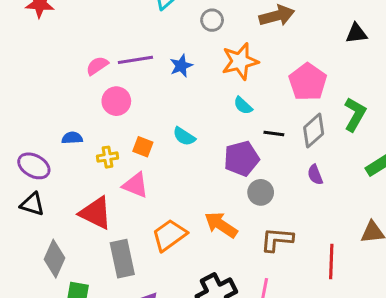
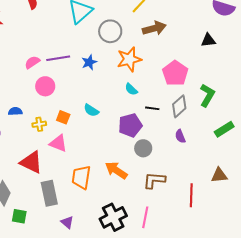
gray circle: (212, 20) -> (110, 31), size x1.5
orange trapezoid: (169, 235) -> (81, 177), turned -45

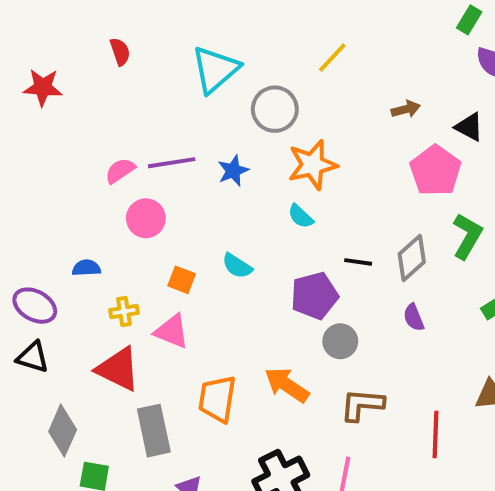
brown arrow: (154, 28) -> (406, 109), moved, size x0.6
black triangle: (208, 40) -> (469, 127), turned 35
pink pentagon: (175, 73) -> (435, 171), moved
cyan semicircle: (131, 89) -> (301, 216), moved
yellow cross: (39, 124) -> (124, 312), moved

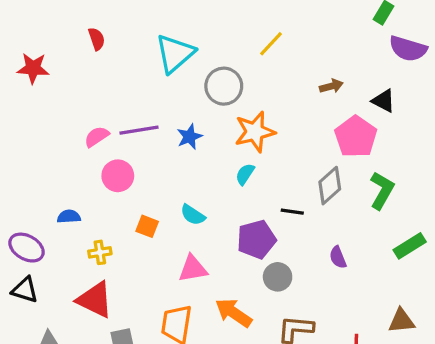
cyan semicircle: (301, 216) -> (245, 174), turned 80
gray diamond: (412, 258) -> (330, 186), moved
pink triangle: (172, 331) -> (193, 269), moved, turned -32

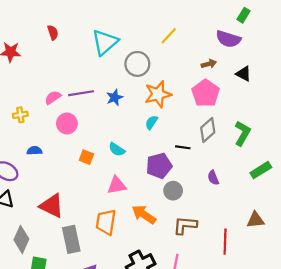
purple semicircle: (408, 49) -> (228, 39), moved
pink pentagon: (356, 137) -> (206, 93), moved
yellow cross: (100, 252) -> (20, 115), moved

